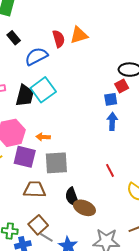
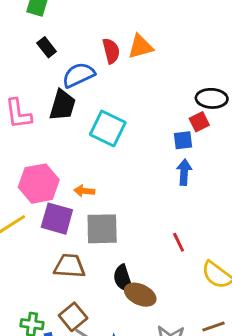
cyan square: (43, 90) -> (108, 128), moved, turned -30
black trapezoid: (25, 96) -> (62, 105), moved

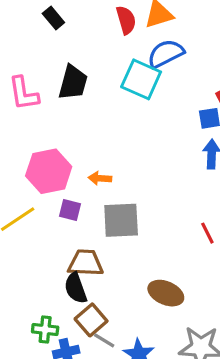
blue semicircle: (78, 75) -> (166, 54), moved
cyan square: (108, 128) -> (141, 79), moved
purple square: (57, 219) -> (70, 210), size x0.6
black semicircle: (123, 279) -> (76, 288), moved

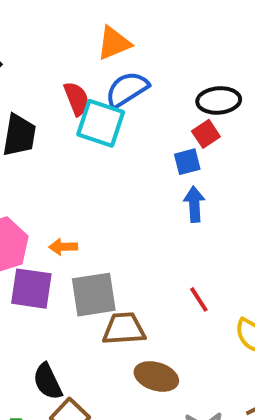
red semicircle: (126, 20) -> (77, 99), moved
purple square: (70, 210) -> (31, 289), size x1.6
brown trapezoid: (86, 263) -> (124, 329), moved

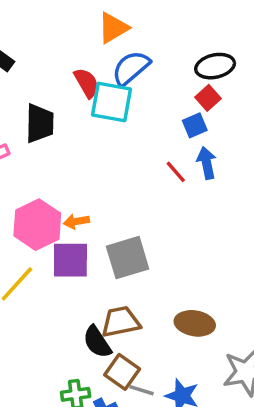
orange arrow: (63, 247) -> (76, 221), moved
red line: (199, 299) -> (176, 172), moved
brown trapezoid: (124, 329) -> (121, 322), moved

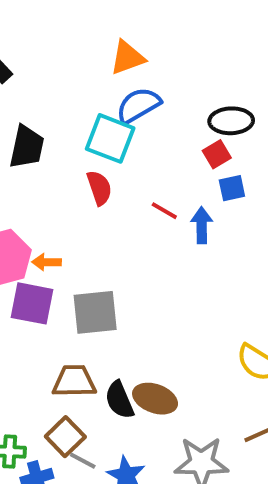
red semicircle: (87, 83) -> (99, 188), moved
blue square: (195, 125) -> (232, 188), moved
red line: (176, 172) -> (164, 211), moved, turned -30
black semicircle: (97, 342) -> (119, 400), moved

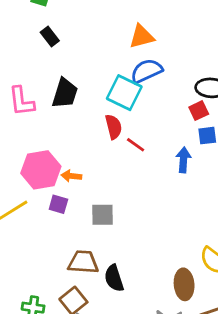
red line: (164, 211) -> (136, 145), moved
purple square: (32, 303) -> (58, 204), size x0.6
gray square: (95, 312) -> (103, 215), size x0.7
brown ellipse: (155, 399) -> (184, 284), moved, turned 60

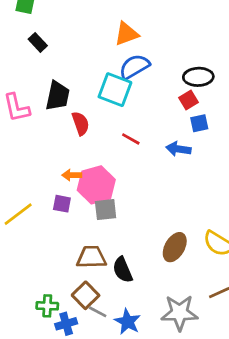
red semicircle: (113, 127) -> (81, 123), moved
blue arrow: (183, 160) -> (178, 149), turned -80
pink hexagon: (41, 170) -> (96, 185), moved
brown ellipse: (184, 284) -> (175, 247), moved, turned 40

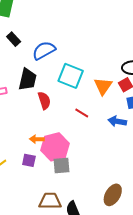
orange triangle: (126, 34) -> (103, 86), moved, turned -36
blue semicircle: (134, 67) -> (44, 50), moved

